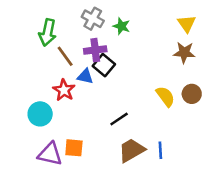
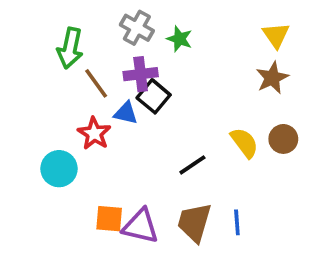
brown star: (184, 53) -> (272, 78), turned -30
black line: (119, 119) -> (192, 165), moved
brown trapezoid: (132, 150) -> (194, 222), turned -44
purple triangle: (50, 154) -> (141, 226), moved

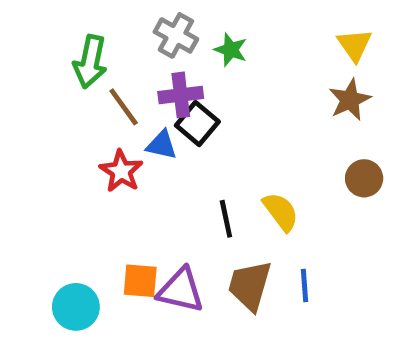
yellow semicircle: (244, 143) -> (281, 212), moved
black line: (192, 165) -> (226, 219), moved, turned -68
cyan circle: (59, 169) -> (76, 307), moved

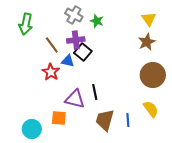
green arrow: (90, 62) -> (26, 24), moved
brown circle: (364, 178) -> (153, 75), size x1.6
yellow semicircle: (281, 212) -> (151, 109), moved
purple triangle: (181, 290) -> (75, 99), moved

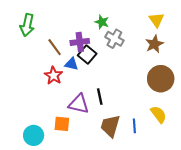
gray cross: (74, 15) -> (114, 39), moved

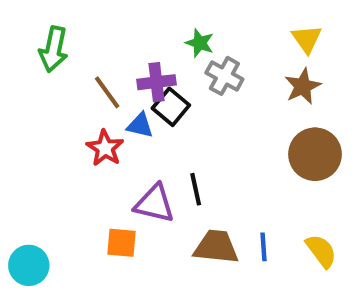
yellow semicircle: (159, 114) -> (321, 251), moved
brown trapezoid: (110, 126) -> (216, 247), turned 80
cyan circle: (34, 135) -> (29, 265), moved

